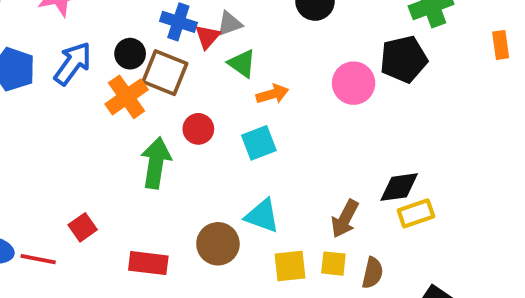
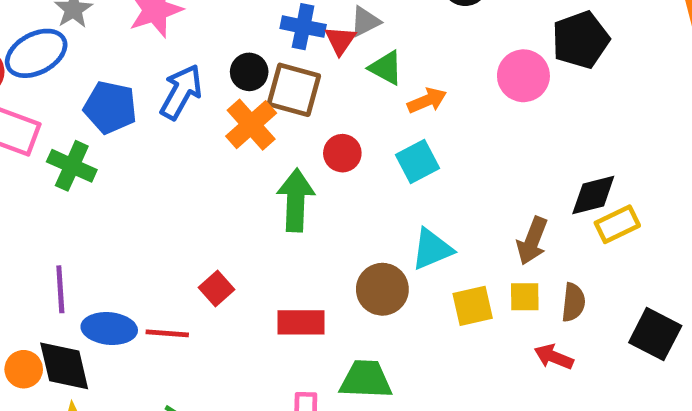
cyan triangle: (262, 216) -> (432, 249), turned -36

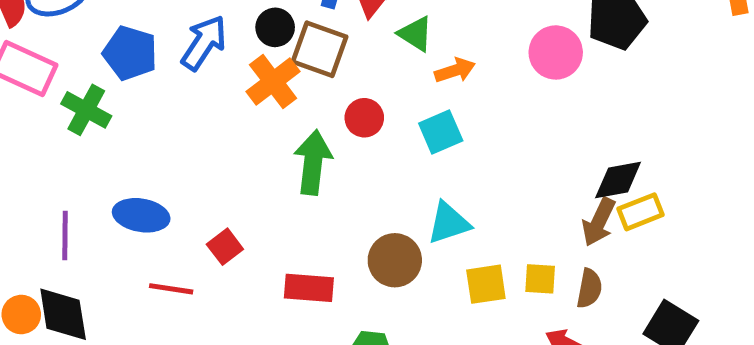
brown arrow: (532, 241) -> (599, 222), moved
blue ellipse: (109, 329) -> (141, 215), moved

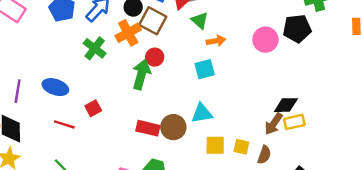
green cross: (86, 110) -> (95, 48), moved
red circle: (364, 118) -> (155, 57), moved
red rectangle: (309, 288) -> (148, 128), moved

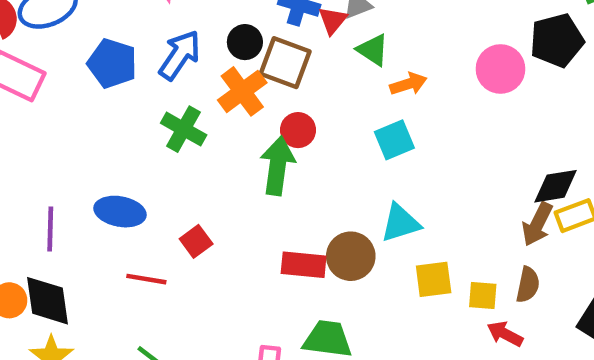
yellow square: (241, 147) -> (483, 295), moved

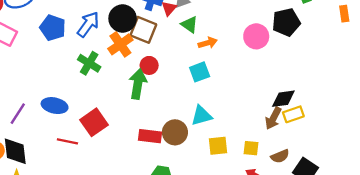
black circle: (245, 42) -> (123, 19), size x1.5
purple line: (50, 229) -> (18, 114), turned 30
red square: (196, 241) -> (94, 122), size x1.6
brown semicircle: (528, 285) -> (280, 156), moved, turned 54
yellow square: (483, 295) -> (251, 148), moved

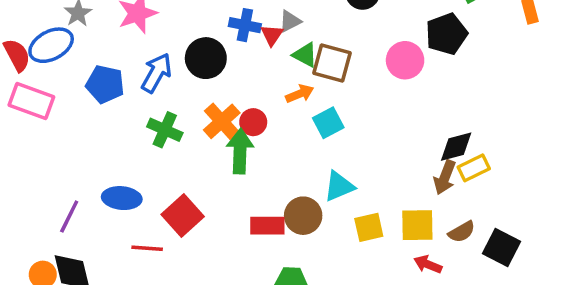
brown square: (143, 30) -> (332, 63), moved
orange arrow: (208, 43) -> (300, 94), moved
orange cross: (120, 44) -> (222, 121), moved
yellow square: (251, 148) -> (417, 225), size x1.5

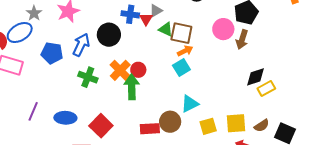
orange arrow: (300, 94) -> (185, 51), moved
brown arrow: (445, 177) -> (242, 39), moved
purple line: (69, 216) -> (33, 111), moved

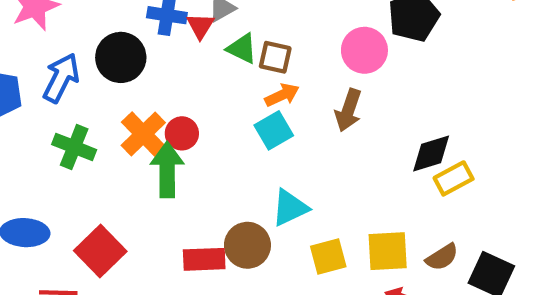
brown square: (181, 33) -> (275, 57), size x0.7
brown arrow: (242, 39) -> (348, 110), moved

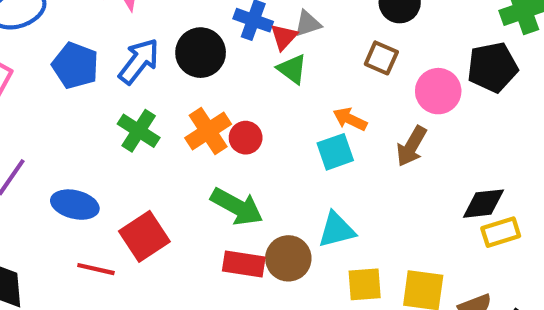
green triangle: (242, 49) -> (292, 69), moved
brown square: (275, 57) -> (381, 58), moved
orange arrow: (282, 95) -> (350, 119), turned -140
green arrow: (167, 170) -> (237, 207), moved, turned 108

